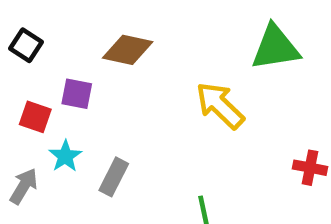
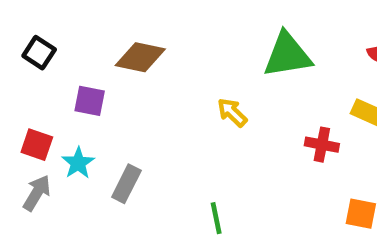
yellow arrow: (220, 105) -> (232, 112), size x0.6
red square: (35, 117) -> (37, 145), moved
red cross: (310, 168) -> (322, 145), moved

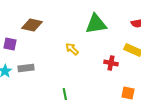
gray rectangle: (126, 184) -> (26, 68), moved, turned 56

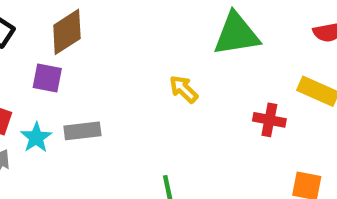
brown diamond: (32, 25) -> (67, 32), moved, turned -45

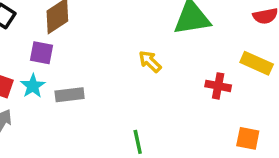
cyan star: (36, 137) -> (33, 86), moved

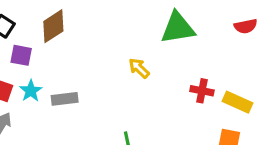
purple square: (42, 53) -> (21, 55), moved
yellow rectangle: (257, 63) -> (238, 102), moved

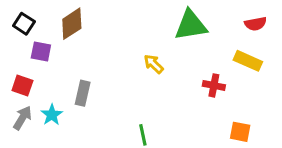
cyan star: (31, 91) -> (52, 115), moved
gray rectangle: (65, 99) -> (83, 93), turned -70
yellow rectangle: (238, 102) -> (248, 61), moved

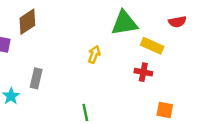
yellow rectangle: (248, 61) -> (152, 46), moved
yellow arrow: (154, 64) -> (94, 54), turned 66

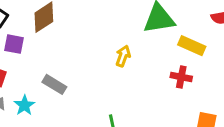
gray rectangle: (36, 78) -> (54, 84), turned -72

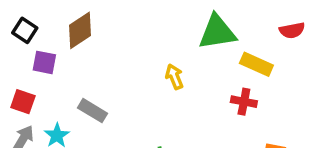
yellow arrow: (123, 56) -> (174, 77), turned -42

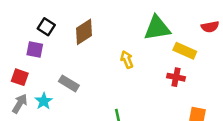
black square: (25, 30) -> (46, 27), moved
brown diamond: (80, 30) -> (84, 32), moved

